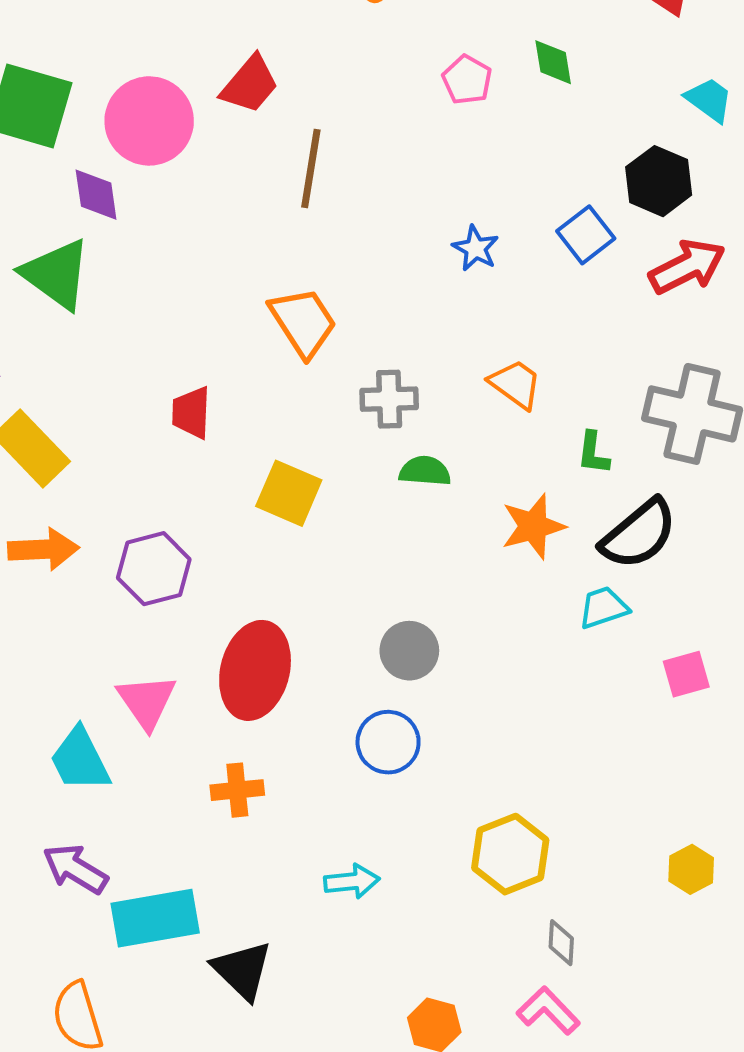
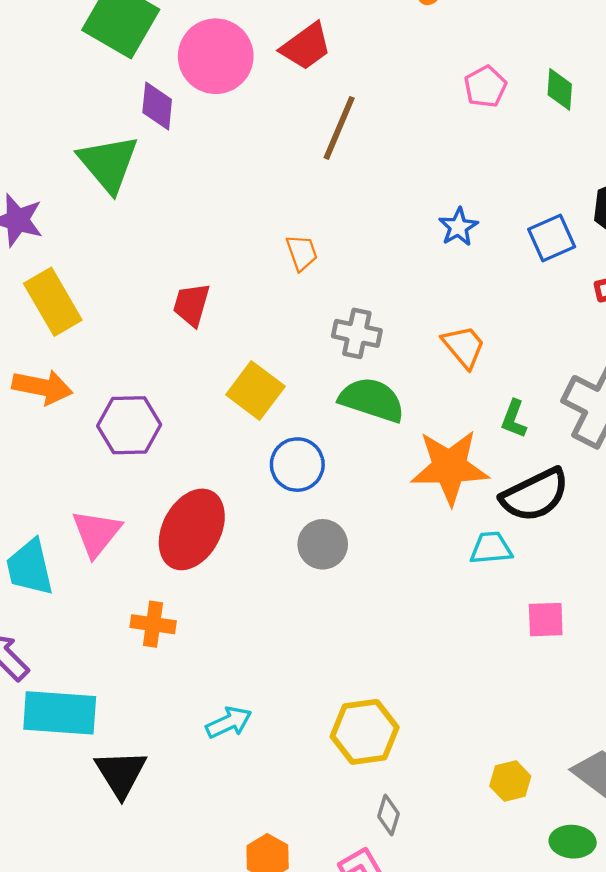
orange trapezoid: (303, 322) -> (302, 253), size x0.6
green semicircle: (425, 471) -> (372, 400), size x1.5
orange star: (533, 526) -> (450, 467), size x1.4
blue circle: (388, 742) -> (297, 465), moved
cyan arrow: (352, 881) -> (229, 722), turned -33

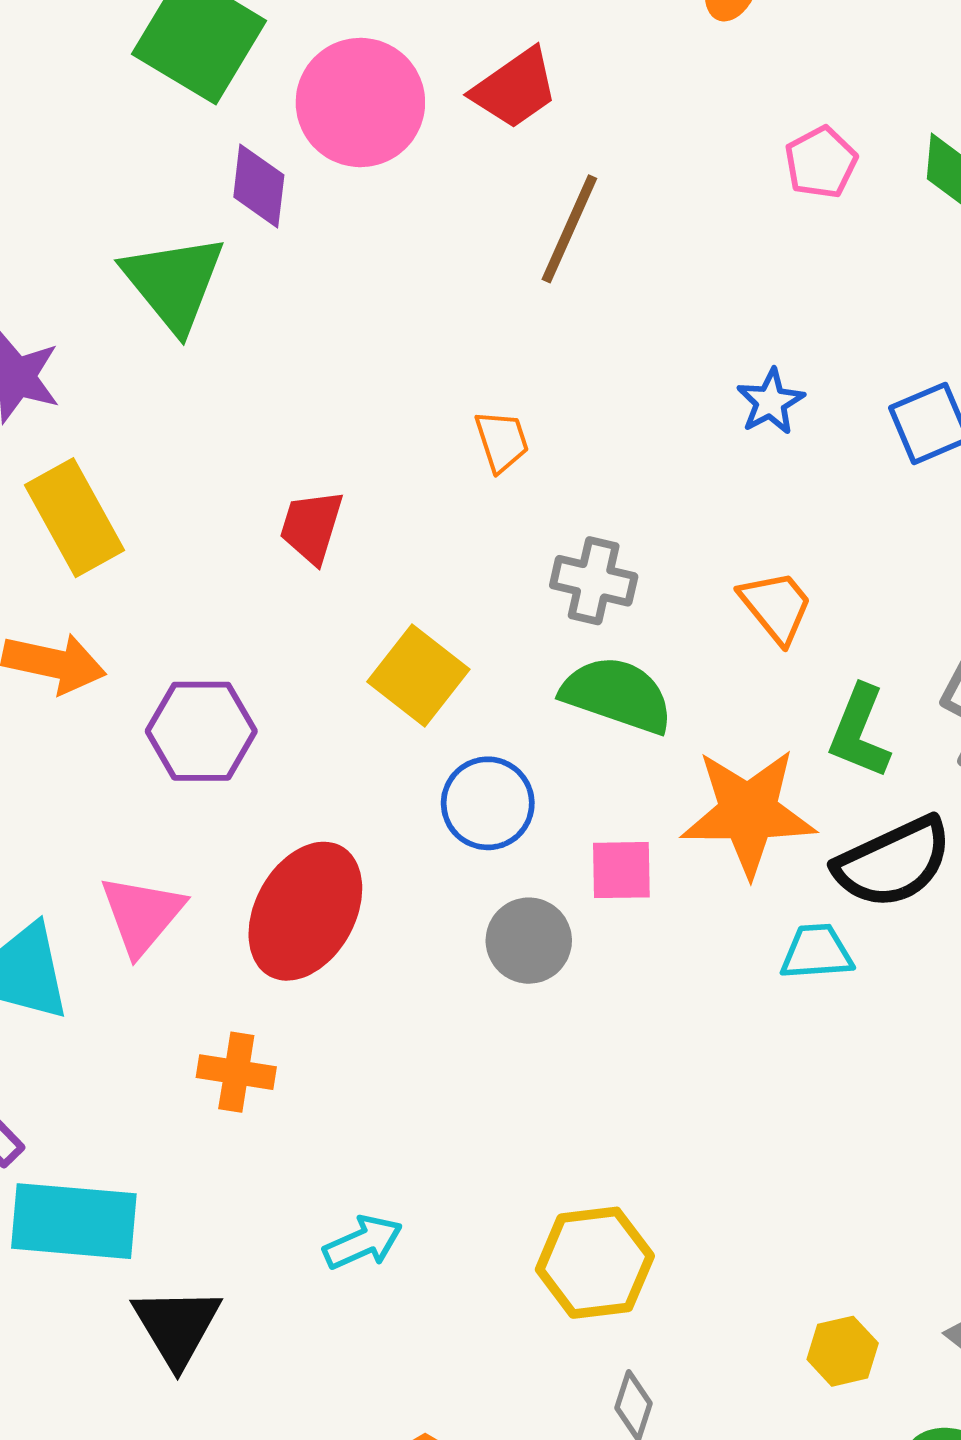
green L-shape: (514, 419) -> (859, 732), size x1.4
pink square: (546, 620) -> (621, 870), moved

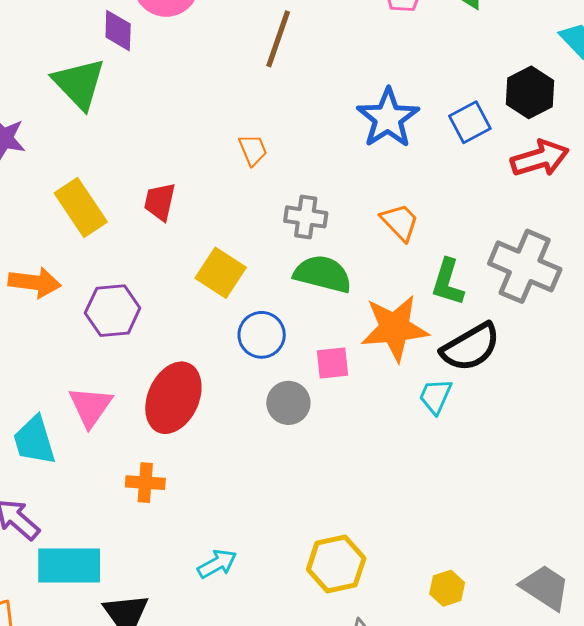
blue star: (770, 402) -> (388, 118), size x1.8
yellow rectangle: (75, 518) -> (81, 208), moved
cyan trapezoid: (817, 952) -> (435, 396), turned -57
yellow hexagon: (843, 1351) -> (447, 588), moved

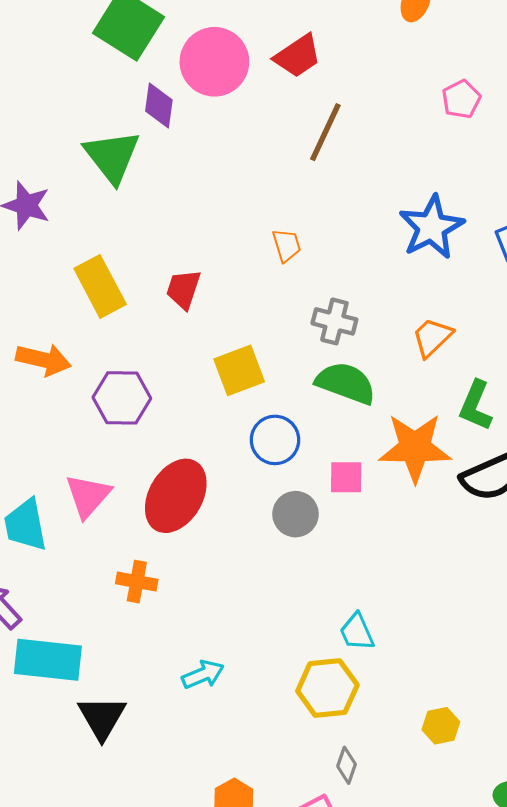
orange trapezoid: (400, 222) -> (432, 337), turned -96
yellow square: (221, 273) -> (239, 370), turned 30
cyan trapezoid: (435, 396) -> (357, 632), moved, turned -54

